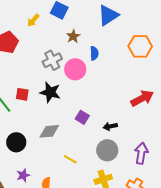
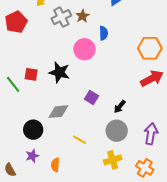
orange hexagon: (140, 46) -> (150, 48), moved
gray cross: (52, 60) -> (61, 17), moved
black arrow: (110, 126) -> (120, 107), turned -40
black circle: (16, 142) -> (33, 130), moved

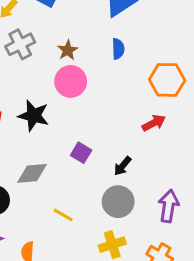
brown star: (82, 16) -> (68, 50), moved
gray cross: (61, 17) -> (20, 44), moved
blue semicircle: (104, 33) -> (118, 49), moved
red arrow: (152, 78) -> (154, 123), moved, size x0.7

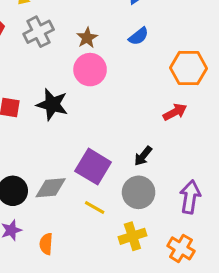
blue semicircle: (118, 49) -> (139, 36), turned 54
purple square: (81, 153) -> (93, 167), moved, size x1.6
gray diamond: (32, 173) -> (51, 188), moved
yellow line: (63, 215) -> (95, 207), moved

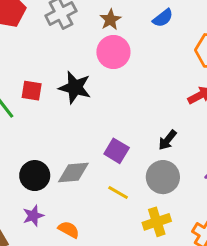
purple square: (93, 167) -> (117, 151), size x0.7
orange semicircle: (46, 244) -> (69, 230), turned 115

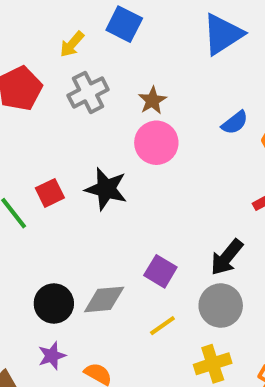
blue semicircle: (163, 18) -> (235, 123), moved
red square: (32, 91) -> (50, 193), turned -35
black arrow: (168, 140) -> (227, 257), size x1.4
yellow line: (118, 193) -> (162, 326), turned -65

